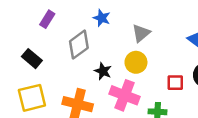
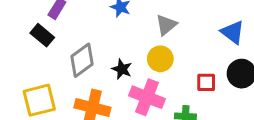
gray diamond: (79, 45) -> (82, 60), moved
black rectangle: (32, 59) -> (42, 35), moved

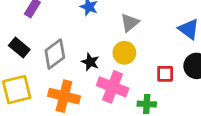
black rectangle: (42, 35) -> (19, 48), moved

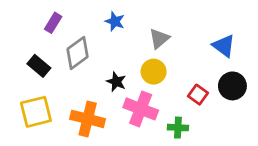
gray diamond: (55, 54) -> (78, 53), moved
red square: (165, 74) -> (198, 95), turned 36

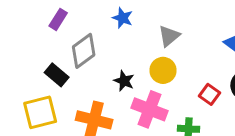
black rectangle: (39, 66) -> (57, 75), moved

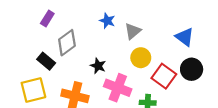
blue star: (123, 18) -> (107, 21), moved
yellow circle: (163, 70) -> (141, 58), moved
red square: (209, 94) -> (164, 76), size x1.5

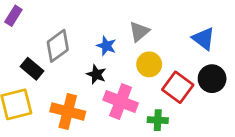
purple rectangle: (47, 18) -> (13, 16), moved
blue star: (107, 21) -> (106, 46), moved

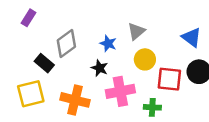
red square: (178, 87) -> (169, 79), turned -30
pink cross: (121, 102) -> (120, 91), turned -32

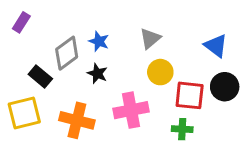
blue star: (108, 44) -> (99, 41), moved
black star: (100, 68) -> (97, 74), moved
green cross: (152, 107) -> (182, 129), moved

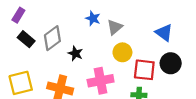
blue star: (99, 41) -> (93, 18), moved
black rectangle: (40, 76) -> (26, 39), moved

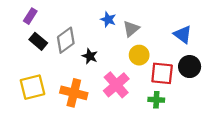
pink cross: (101, 81) -> (116, 85), turned -30

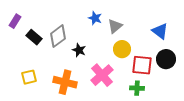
purple rectangle: (30, 16) -> (15, 21), moved
yellow square: (33, 87) -> (29, 77), size x0.7

